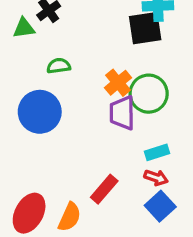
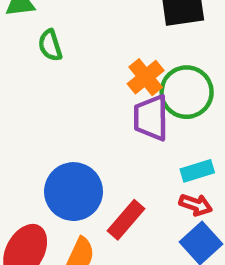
green semicircle: (59, 66) -> (50, 45), moved, turned -100
blue circle: (40, 112) -> (74, 192), moved

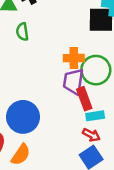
orange cross: (146, 77) -> (74, 58), turned 30
red rectangle: (126, 220) -> (84, 99), moved, turned -70

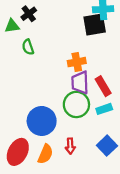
green circle: (96, 70) -> (76, 104), moved
red rectangle: (84, 99) -> (103, 86), moved
red arrow: (91, 135) -> (70, 146), moved, turned 70

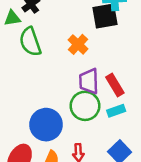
green semicircle: (28, 47) -> (30, 42), size x1.6
orange cross: (77, 62) -> (78, 44), moved, turned -36

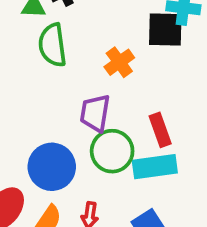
purple trapezoid: (89, 81) -> (95, 113), moved
cyan rectangle: (116, 111) -> (155, 167), size x1.6

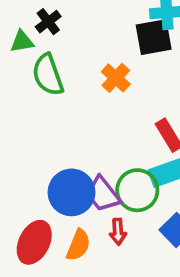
purple trapezoid: (95, 113) -> (103, 194), moved, turned -36
green circle: (112, 151) -> (137, 190), moved

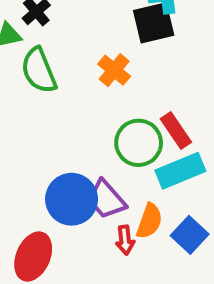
green circle: (137, 190) -> (139, 143), moved
orange semicircle: (78, 245) -> (149, 221), moved

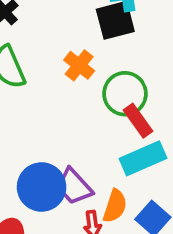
green circle: (139, 143) -> (125, 94), moved

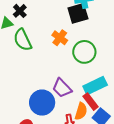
red rectangle: (138, 121) -> (91, 102), moved
purple trapezoid: (74, 187) -> (62, 88), moved

